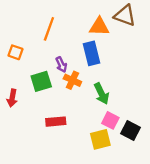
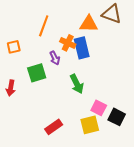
orange square: (16, 52) -> (14, 47), turned -32
orange cross: (72, 80) -> (68, 43), moved
green arrow: (101, 94) -> (77, 84), moved
red rectangle: (56, 122) -> (54, 127), moved, turned -30

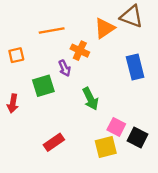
orange triangle: (89, 24) -> (105, 28), turned -36
orange line: (44, 26) -> (52, 31), turned 60
blue rectangle: (82, 48) -> (135, 67), moved
red rectangle: (54, 127) -> (54, 142), moved

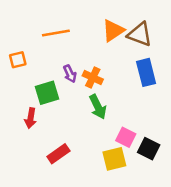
brown triangle: (132, 16) -> (140, 34), moved
orange cross: (80, 51) -> (93, 78), moved
red arrow: (13, 103) -> (30, 118), moved

